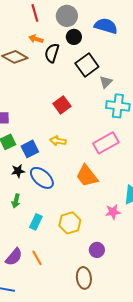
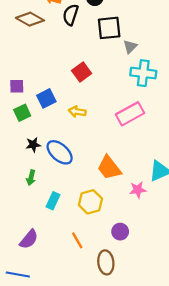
black square: (87, 65) -> (109, 28), turned 30
blue square: (30, 149) -> (46, 98), moved
orange trapezoid: (87, 176) -> (109, 168), moved
orange line: (37, 258) -> (77, 240), moved

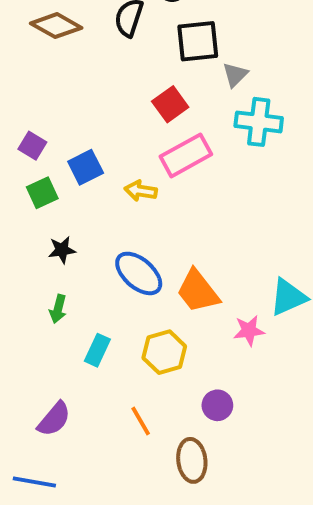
red square: (82, 72) -> (170, 104), moved
purple square: (17, 86) -> (32, 146), turned 32
pink rectangle: (130, 114) -> (186, 155), moved
blue ellipse: (60, 152) -> (139, 273), moved

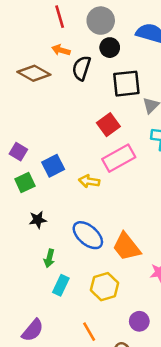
green arrow: (58, 309) -> (49, 258), moved

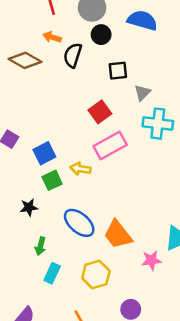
black square: (126, 84) -> (118, 71), size x0.7
green square: (25, 182) -> (52, 180), moved

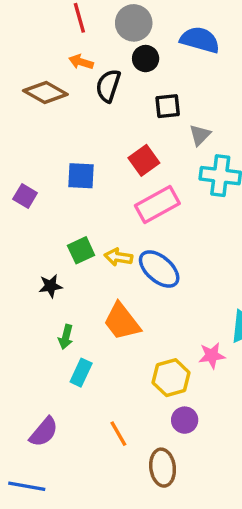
blue square: (44, 153) -> (81, 176), moved, turned 30
yellow arrow: (80, 169) -> (118, 257), moved
blue ellipse: (79, 223) -> (159, 269), moved
orange trapezoid: (118, 235) -> (122, 322), moved
yellow hexagon: (96, 274) -> (171, 378), moved

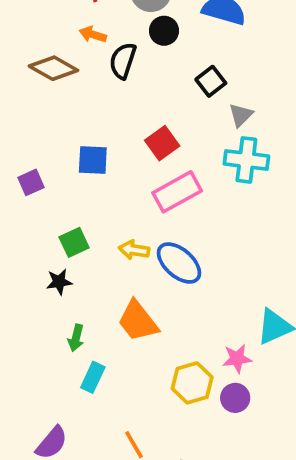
black square: (168, 106) -> (211, 81), moved, turned -32
gray triangle: (200, 135) -> (241, 115), moved
purple square: (25, 196) -> (31, 182), turned 35
green square: (81, 250) -> (74, 242), moved
purple circle: (185, 420) -> (235, 398), moved

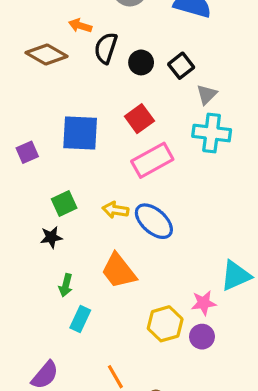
black circle: (164, 31) -> (141, 62), moved
blue square: (93, 160) -> (80, 133), size x1.4

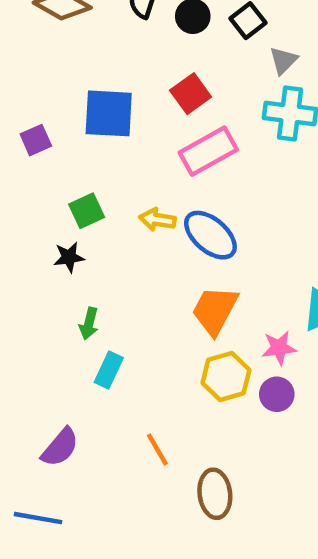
orange trapezoid: (119, 271) -> (215, 310), moved, turned 66

